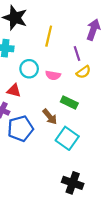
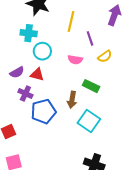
purple line: (77, 54) -> (90, 38), moved
cyan circle: (29, 69) -> (42, 51), moved
brown arrow: (50, 117) -> (72, 100), turned 49

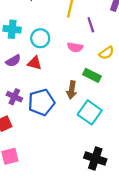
cyan cross: (29, 33) -> (12, 29), moved
yellow semicircle: (105, 56) -> (107, 53), moved
purple cross: (25, 93) -> (14, 97), moved

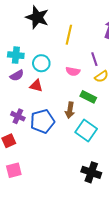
purple line: (91, 25) -> (94, 59), moved
purple semicircle: (13, 61) -> (17, 75), moved

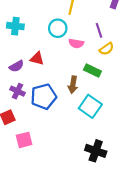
cyan circle: (41, 63) -> (58, 28), moved
purple semicircle: (17, 75) -> (16, 66), moved
pink square: (14, 170) -> (24, 140), moved

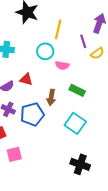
purple line: (99, 30) -> (83, 41), moved
yellow semicircle: (107, 49) -> (97, 53), moved
brown arrow: (73, 85) -> (51, 97), moved

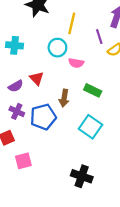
red triangle: (26, 79) -> (37, 78), turned 32
black cross: (80, 164) -> (82, 176), moved

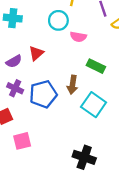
red triangle: (37, 78) -> (36, 53), turned 32
brown arrow: (64, 98) -> (72, 85), moved

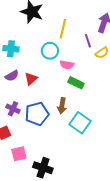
purple semicircle: (14, 61) -> (12, 76), moved
green rectangle: (96, 66) -> (76, 83), moved
black cross: (84, 157) -> (43, 168), moved

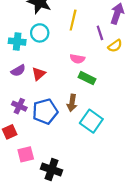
cyan circle: (50, 51) -> (40, 33), moved

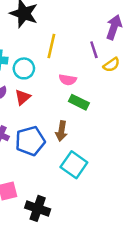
yellow line: (73, 20) -> (51, 46), moved
cyan circle: (40, 33) -> (24, 68), moved
cyan square: (91, 121) -> (74, 165), moved

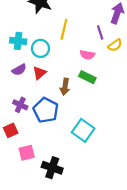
pink semicircle: (68, 80) -> (87, 55), moved
brown arrow: (61, 131) -> (65, 87), moved
blue pentagon: (30, 141) -> (46, 110), turned -30

